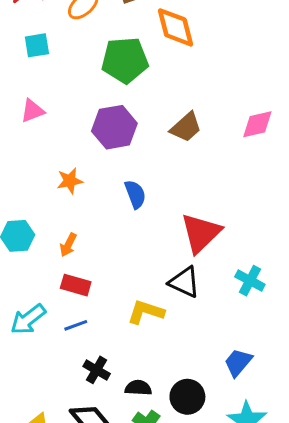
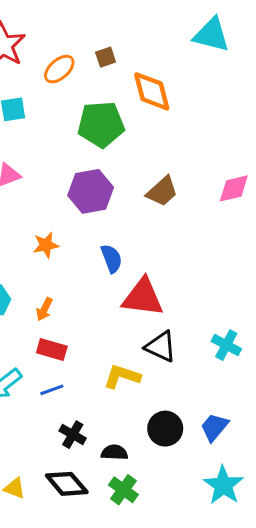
red triangle: (201, 233) -> (143, 297), moved, turned 51
black circle: (187, 397) -> (165, 429), moved

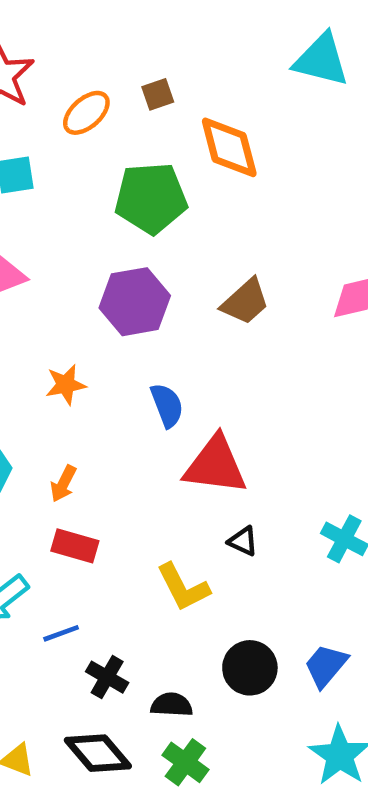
black triangle: (161, 347) -> (243, 541), size x0.6
yellow L-shape: (122, 376) -> (183, 587), turned -135
blue line: (52, 390) -> (61, 633), moved

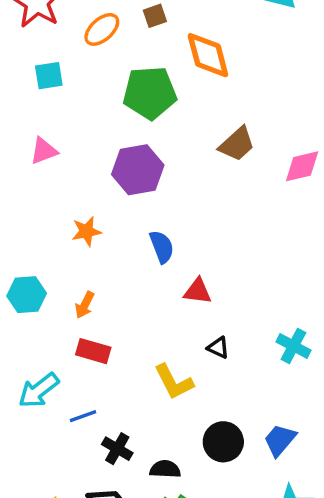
brown trapezoid: (245, 302) -> (237, 144), moved
red triangle: (215, 465) -> (198, 291), size x0.6

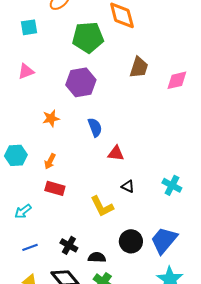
brown trapezoid: (237, 144) -> (139, 67), turned -30
cyan arrow: (39, 390) -> (23, 211), size x0.7
blue line: (83, 416) -> (30, 247), moved
blue trapezoid: (280, 440) -> (164, 240), size x1.4

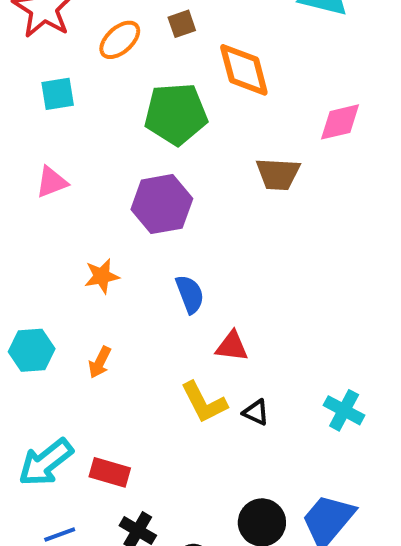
brown trapezoid: (139, 67) -> (278, 174), turned 75
pink diamond: (177, 80) -> (340, 122), moved
red rectangle: (55, 188) -> (110, 472), moved
yellow L-shape: (102, 206) -> (204, 402), moved
cyan arrow: (23, 211) -> (46, 462), size x1.6

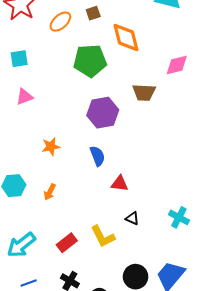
cyan square: (58, 94) -> (19, 59), moved
purple hexagon: (162, 204) -> (103, 113), moved
yellow L-shape: (204, 402) -> (103, 236), moved
red rectangle: (110, 472) -> (67, 243), moved, turned -54

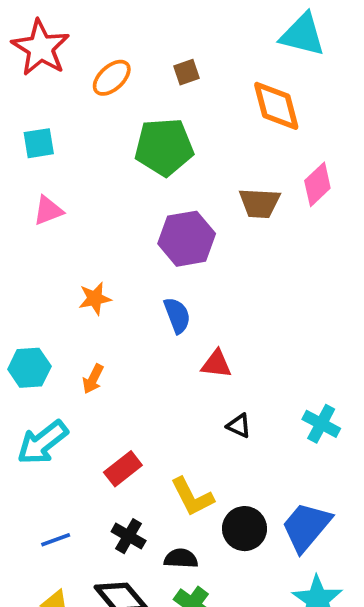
brown square: (93, 13) -> (187, 72), moved
orange diamond: (126, 37) -> (276, 106), moved
pink diamond: (177, 65) -> (317, 184), moved, turned -30
yellow L-shape: (103, 236) -> (192, 497), moved
cyan arrow: (21, 245) -> (42, 443), moved

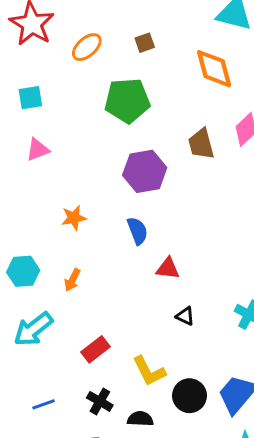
brown trapezoid: (259, 203) -> (201, 144), turned 72

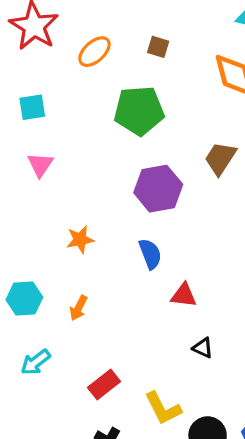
brown square: (145, 43) -> (158, 47), turned 36
brown trapezoid: (201, 144) -> (220, 158), turned 48
pink triangle: (38, 150) -> (40, 165), turned -35
cyan arrow: (33, 329) -> (36, 362), size x0.7

